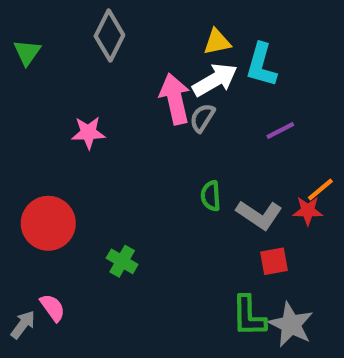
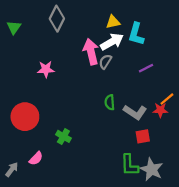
pink semicircle: (52, 308) -> (36, 158), moved, turned 80

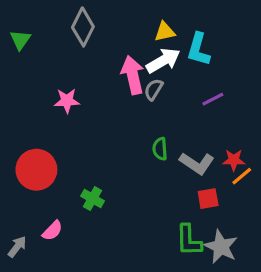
orange line: (167, 99) -> (242, 176), moved

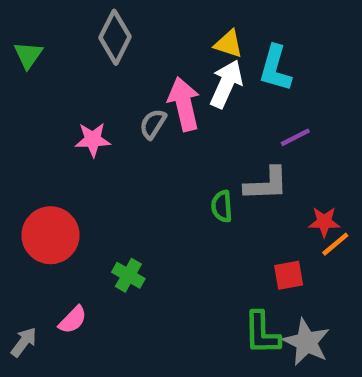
yellow triangle: (165, 32) -> (229, 44), turned 30
white arrow: (163, 61) -> (226, 84), turned -36
gray semicircle: (154, 89) -> (153, 124), moved
gray L-shape: (197, 163) -> (266, 184), moved, turned -36

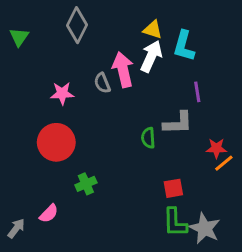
gray semicircle: (153, 124) -> (102, 83), turned -54
purple line: (295, 137) -> (197, 92), turned -72
red circle: (50, 235) -> (56, 142), moved
green cross: (128, 275) -> (86, 184), turned 36
red square: (289, 275) -> (173, 188), moved

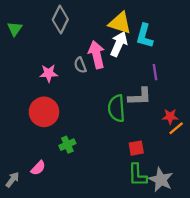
yellow triangle: (153, 30) -> (120, 23), size x1.5
green semicircle: (148, 138) -> (116, 108), size x1.6

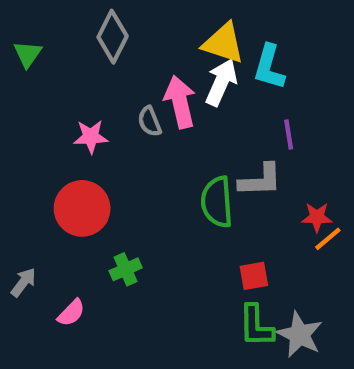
gray arrow: (12, 180) -> (23, 282), moved

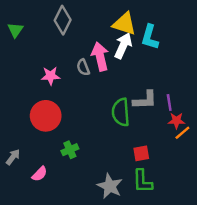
purple line: (289, 134) -> (169, 102), moved
gray star: (300, 335) -> (110, 186), moved

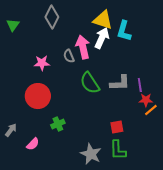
green semicircle: (121, 112) -> (90, 83), moved, turned -30

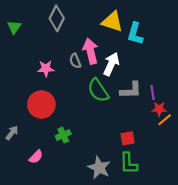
white arrow: (102, 38) -> (111, 64), moved
gray arrow: (11, 130) -> (12, 133), moved

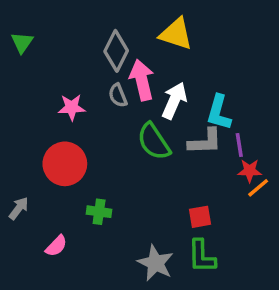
gray diamond: (57, 18) -> (116, 51), moved
cyan L-shape: (135, 34) -> (219, 113), moved
green cross: (63, 135) -> (99, 212), turned 32

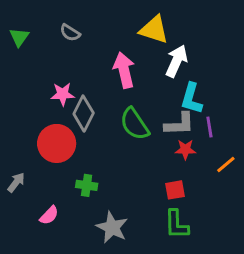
gray diamond: (116, 51) -> (84, 114), moved
gray semicircle: (118, 95) -> (70, 33), moved, turned -36
white arrow: (174, 101) -> (176, 61), moved
red star: (250, 171) -> (185, 149), moved
gray star: (155, 263) -> (112, 227), moved

